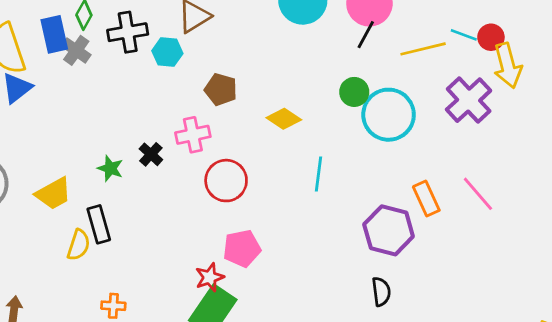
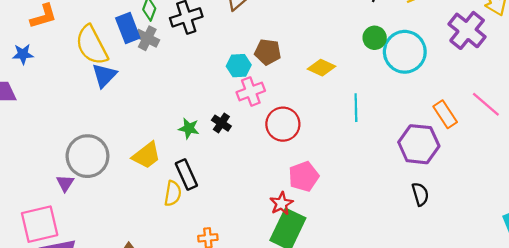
cyan hexagon: (167, 52) -> (239, 66), moved
black cross: (151, 154) -> (221, 123), moved

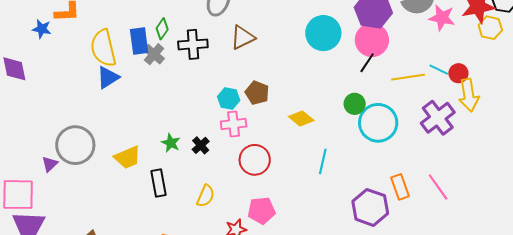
blue star: (23, 54) -> (42, 29), moved
yellow semicircle: (173, 193) -> (206, 196), moved

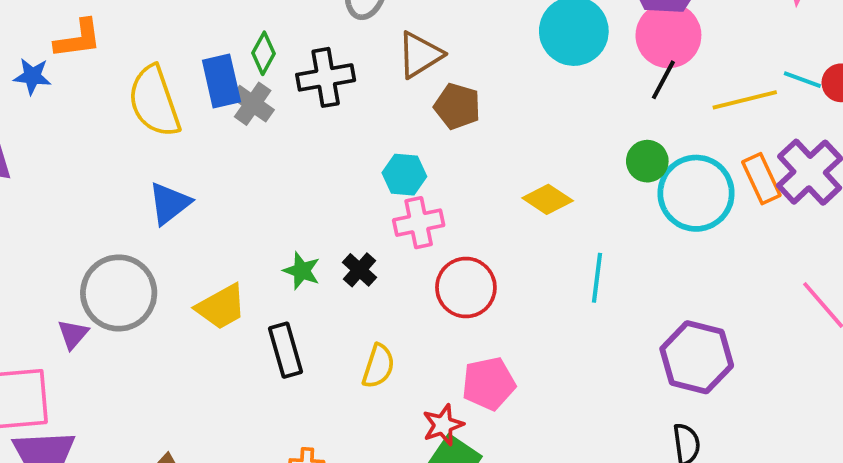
blue triangle: (108, 78) -> (169, 203), moved
brown pentagon: (257, 93) -> (457, 106), moved
orange rectangle: (400, 187) -> (761, 179), moved

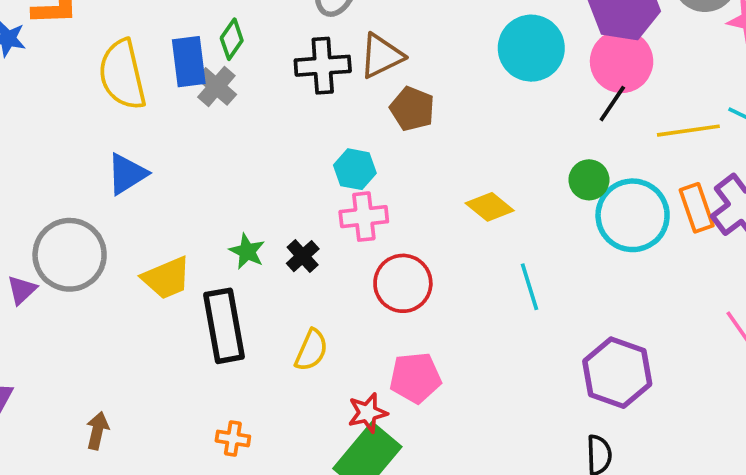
black cross: (326, 77) -> (323, 66), moved
cyan line: (597, 278) -> (529, 287), turned -30
black rectangle: (286, 350) -> (224, 326), size x1.4

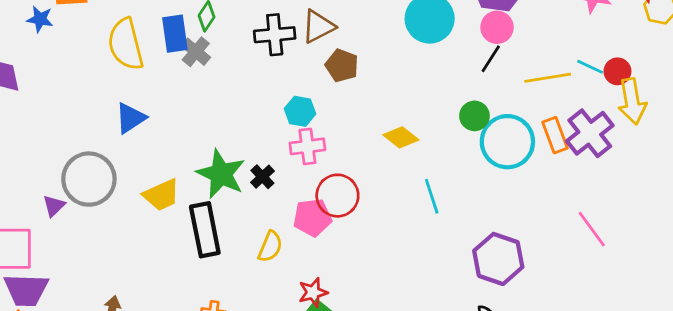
pink circle: (622, 61) -> (497, 27), size x0.7
green star: (247, 251) -> (221, 174), size x1.8
pink pentagon: (415, 378) -> (312, 217), moved

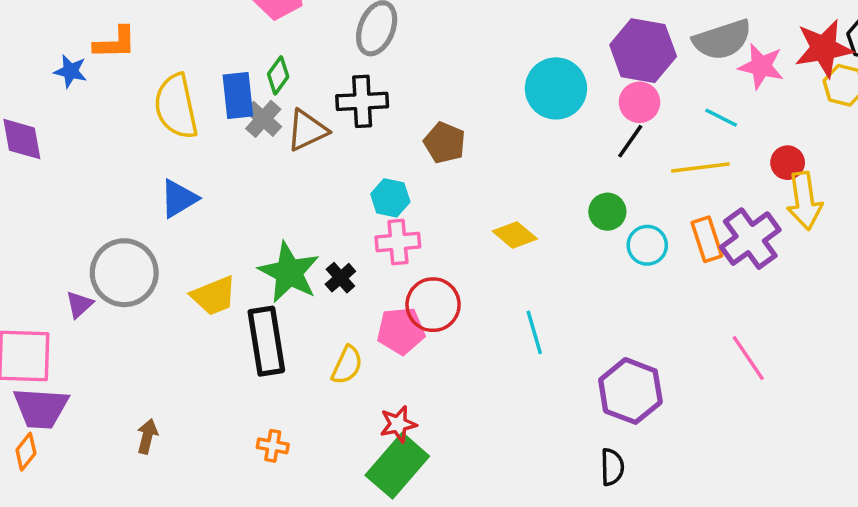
brown triangle: (318, 26) -> (307, 130), moved
cyan line: (590, 67) -> (721, 118), moved
cyan circle: (507, 142) -> (647, 245), size x0.6
cyan line: (432, 196) -> (534, 332), moved

